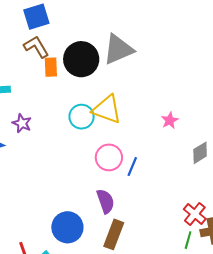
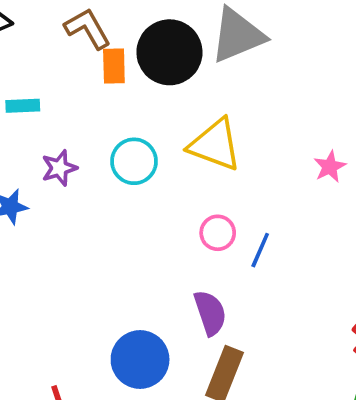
cyan circle: (82, 117) -> (134, 161), moved
purple star: (22, 123) -> (59, 168), turned 30
pink circle: (109, 157) -> (218, 233), size x0.7

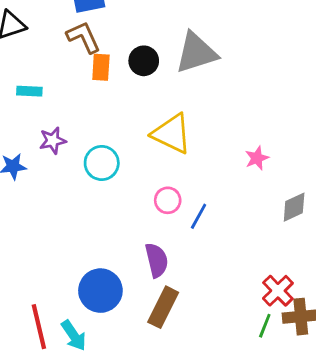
black circle: (169, 52) -> (144, 61), size x0.6
cyan circle: (134, 161) -> (102, 163), moved

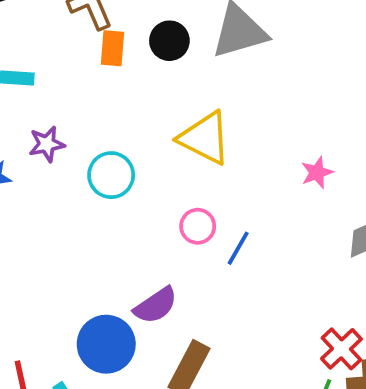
purple semicircle: (157, 260) -> (156, 305), moved, turned 68

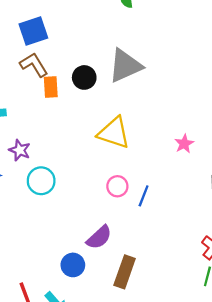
purple star: (47, 144) -> (20, 150), turned -30
cyan circle: (111, 175) -> (41, 181), moved
blue circle: (106, 344) -> (73, 265), size x0.7

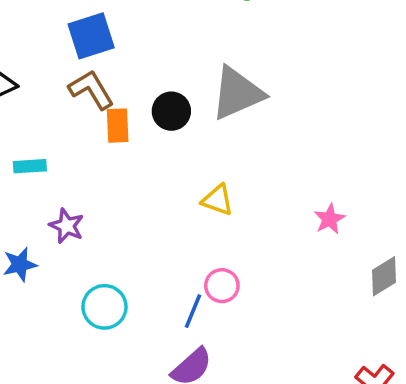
yellow triangle: (114, 133) -> (217, 200), size x0.6
cyan circle: (41, 181) -> (104, 307), moved
blue line: (144, 196) -> (193, 311), moved

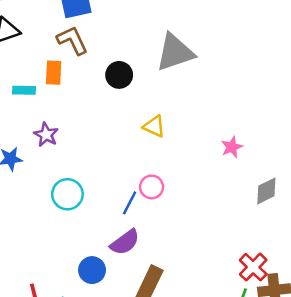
black circle: (171, 111) -> (119, 75), moved
orange rectangle: (118, 126) -> (54, 73), moved

